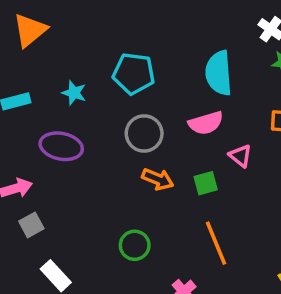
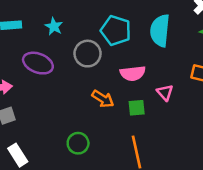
cyan pentagon: (134, 74) -> (116, 30), moved
pink semicircle: (206, 123) -> (133, 73), moved
gray circle: (144, 133) -> (88, 54), moved

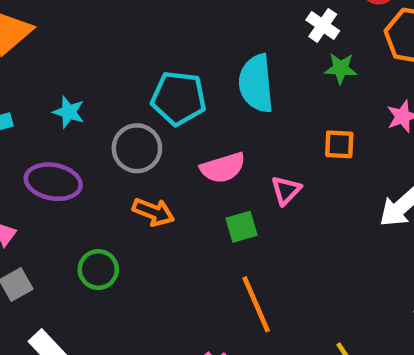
pink triangle: (165, 92) -> (286, 190), turned 36
orange arrow: (103, 99) -> (153, 212), moved
green circle: (78, 143) -> (98, 270), moved

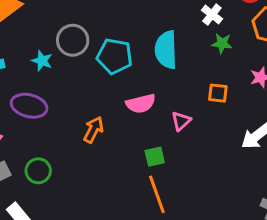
gray circle: (137, 148) -> (73, 40), moved
orange arrow: (153, 212) -> (93, 130), turned -88
green square: (241, 227) -> (155, 157), moved
green circle: (98, 270) -> (38, 171), moved

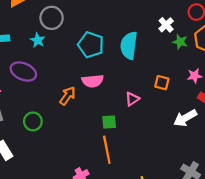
gray circle: (73, 40) -> (52, 18), moved
green star: (222, 43) -> (180, 42), moved
pink semicircle: (141, 104) -> (93, 81), moved
green circle: (38, 171) -> (33, 121), moved

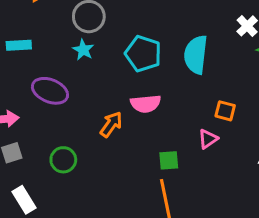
cyan star: (38, 40) -> (83, 50), moved
orange square: (162, 83) -> (225, 111), moved
pink triangle: (132, 99) -> (208, 139), moved

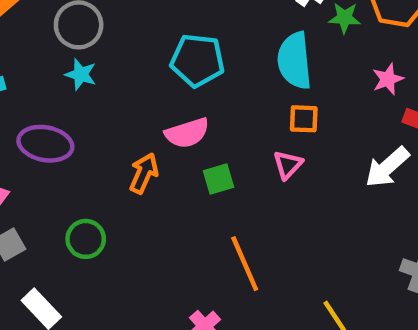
cyan pentagon: (143, 54) -> (197, 60), moved
cyan semicircle: (196, 55) -> (295, 61), moved
green square: (169, 160) -> (218, 179), moved

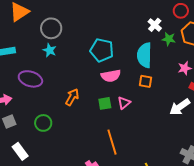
pink semicircle: (187, 133) -> (111, 76), moved
pink triangle: (288, 165) -> (124, 103), moved

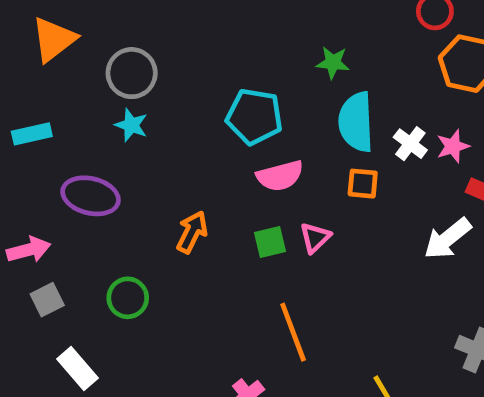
white cross: (155, 25) -> (410, 144), moved
green star: (169, 39) -> (333, 63), moved

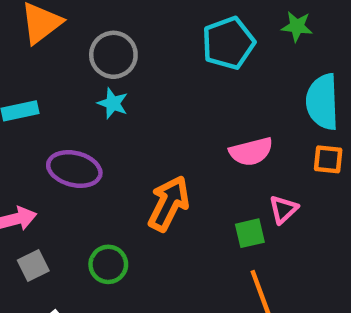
green star: (333, 63) -> (297, 26), moved
cyan pentagon: (254, 117) -> (228, 43), moved, turned -30
orange arrow: (192, 232) -> (169, 203), size x1.4
green square: (270, 242) -> (250, 233), moved

